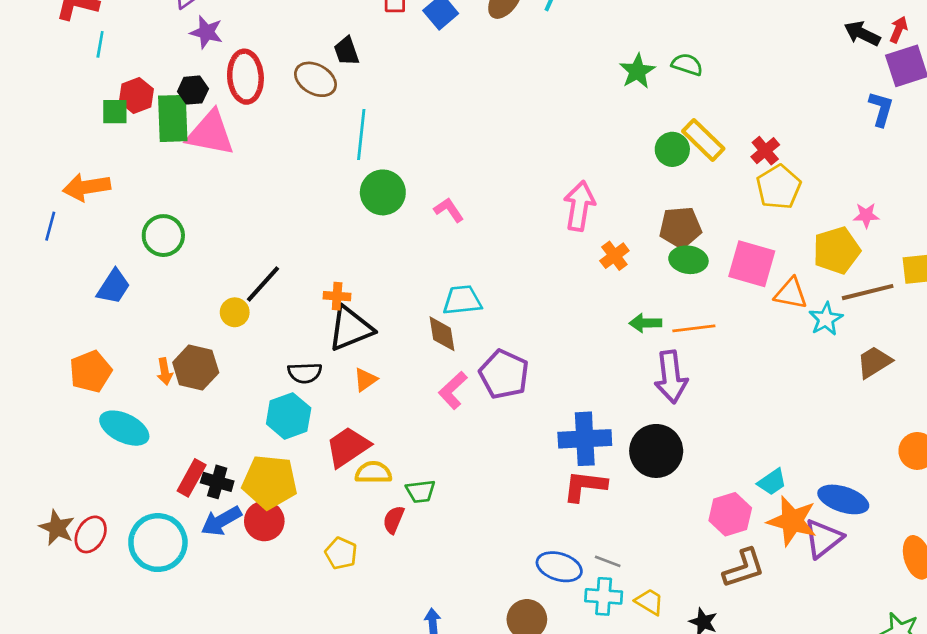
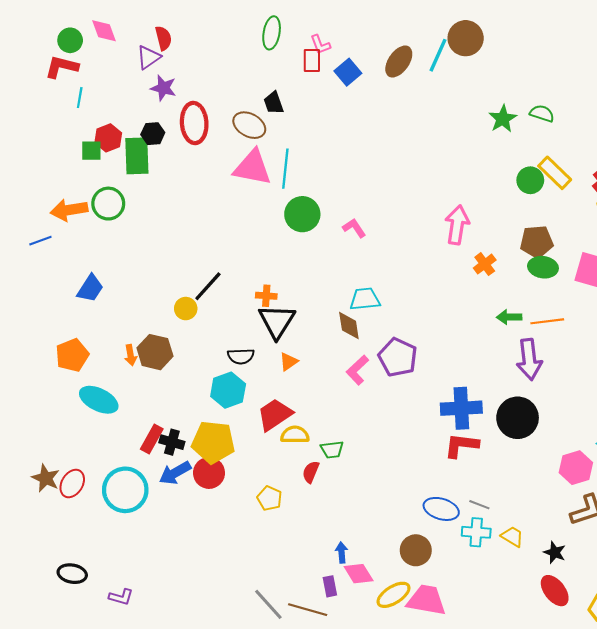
pink triangle: (210, 133) -> (252, 168), moved
blue line: (50, 226) -> (40, 241), turned 55
green circle: (163, 236) -> (108, 204), moved
black triangle: (350, 328) -> (277, 321), turned -36

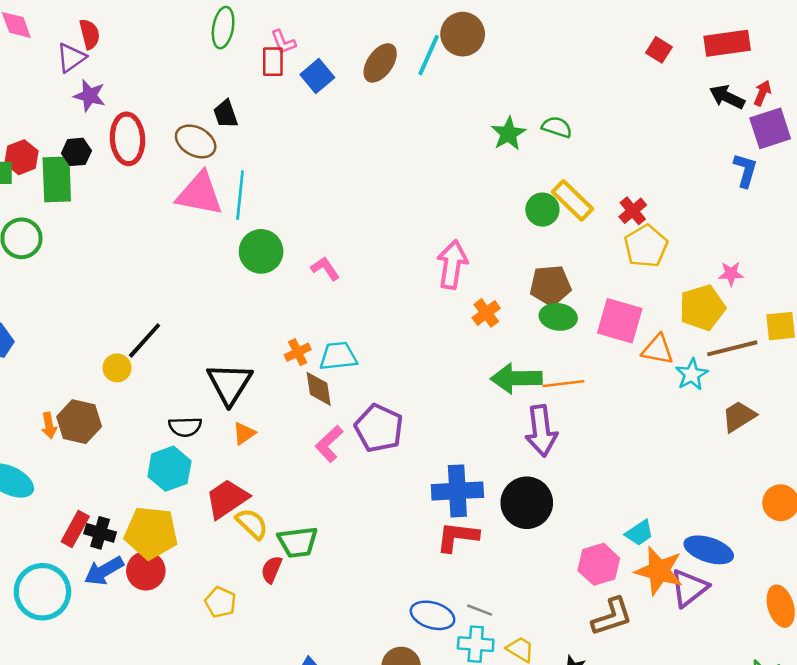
orange cross: (266, 296) -> (298, 352), moved, turned -30
green arrow: (509, 317) -> (516, 378), size x1.6
yellow semicircle: (295, 435) -> (252, 524), turned 44
green trapezoid: (332, 450) -> (298, 542), size x1.4

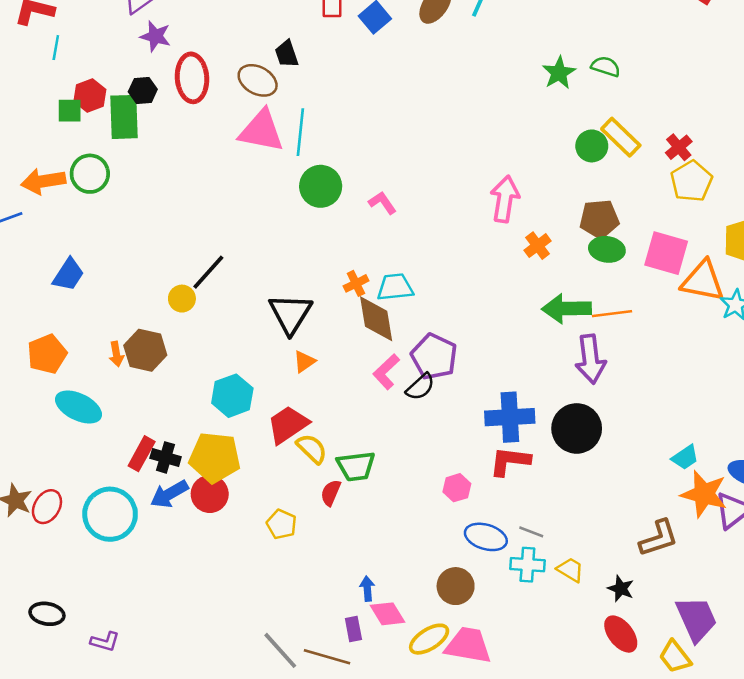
orange triangle: (658, 350) -> (703, 281), size x1.4
brown diamond: (319, 389) -> (376, 319), size x1.4
black semicircle: (185, 427) -> (420, 387), moved, turned -40
pink hexagon: (599, 564) -> (457, 488), moved, size x0.7

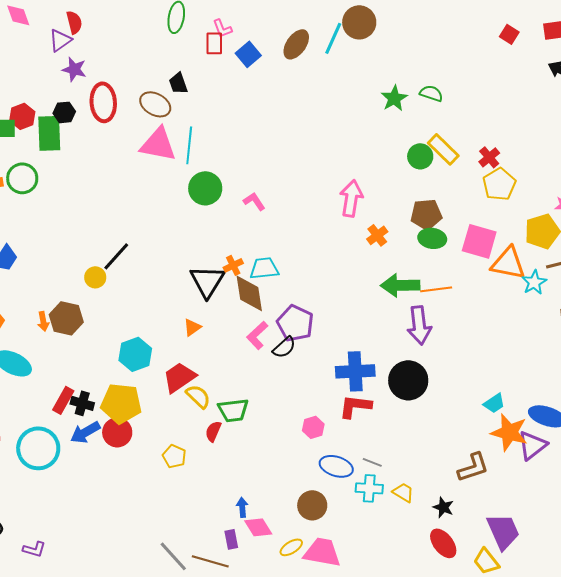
black triangle: (290, 314) -> (207, 281), moved
yellow ellipse: (429, 639) -> (291, 547), size x0.7

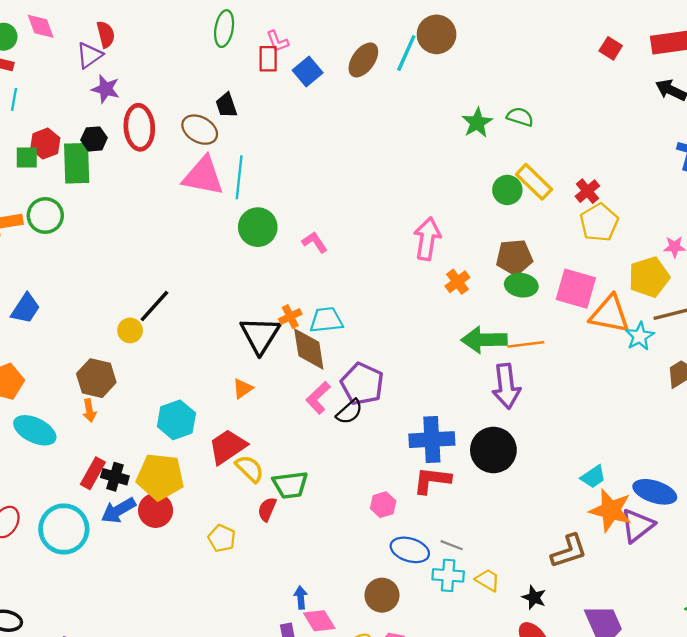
orange arrow: (43, 321) -> (89, 411), moved

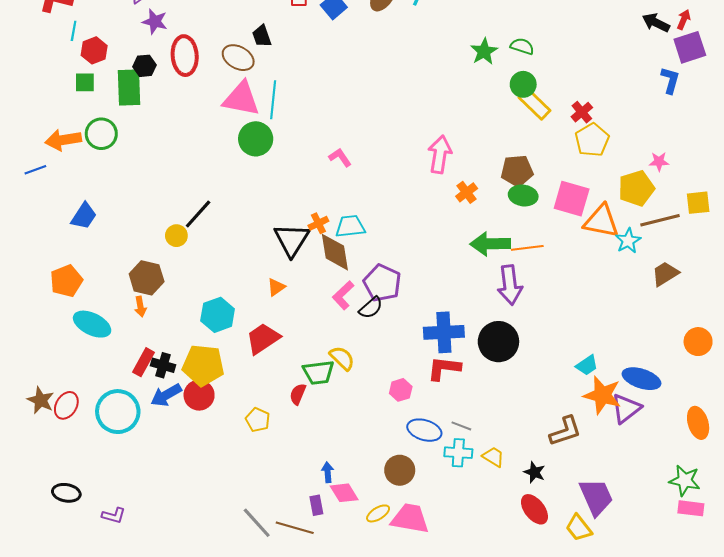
red hexagon: (45, 144) -> (94, 50), moved
green circle: (507, 190) -> (523, 84), moved
green circle: (258, 227) -> (256, 139), moved
yellow semicircle: (250, 469) -> (342, 358), moved

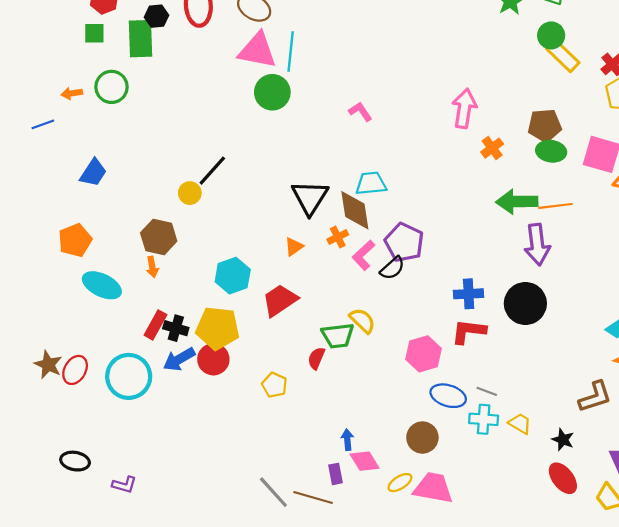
orange arrow: (63, 140) -> (72, 93), size x0.6
orange cross: (318, 223) -> (338, 237), moved
blue cross: (444, 332) -> (469, 294), size x0.7
pink hexagon: (401, 390) -> (424, 354), size x1.5

